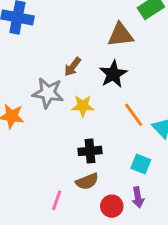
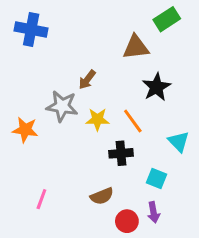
black star: (113, 74) -> (156, 87), moved
orange line: (134, 115) -> (133, 121), moved
black cross: (90, 151) -> (121, 153), moved
pink line: (57, 200) -> (41, 199), moved

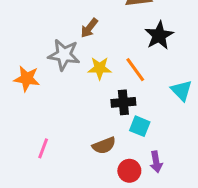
cyan square: (156, 178) -> (140, 126), moved

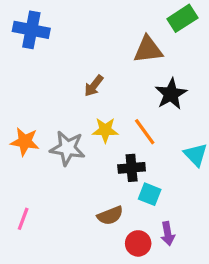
gray star: (64, 55) -> (67, 148), moved
pink line: (43, 148) -> (23, 219), moved

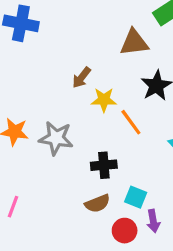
yellow star: (105, 130) -> (104, 100), moved
black cross: (132, 168) -> (104, 165), moved
cyan square: (150, 194) -> (136, 197), moved

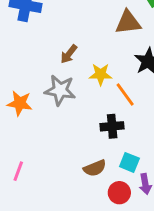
brown arrow: (82, 78) -> (69, 54), moved
gray star: (56, 138) -> (60, 90), moved
black cross: (104, 165) -> (112, 126), moved

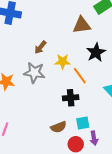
cyan square: (129, 162) -> (83, 123), turned -32

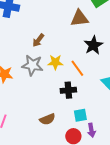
yellow star: (63, 61) -> (55, 62), moved
brown semicircle: (59, 127) -> (47, 119), moved

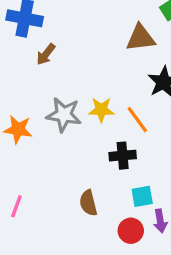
brown arrow: (38, 40) -> (46, 54), moved
brown semicircle: (47, 119) -> (88, 203), turned 98

